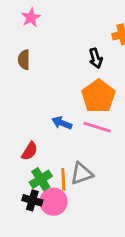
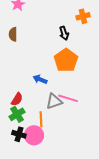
pink line: (97, 127) -> (68, 98), moved
gray triangle: (82, 174) -> (54, 101), moved
green cross: (41, 179) -> (17, 114), moved

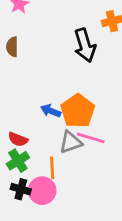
black arrow: (64, 33) -> (85, 45), size x1.6
orange pentagon: (66, 60) -> (78, 111), moved
red semicircle: (17, 99) -> (18, 139), turned 80

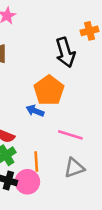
orange pentagon: (78, 111) -> (49, 90), moved
gray triangle: (71, 142) -> (74, 168), moved

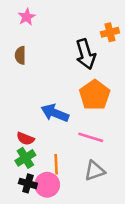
orange pentagon: (49, 90) -> (95, 95), moved
blue arrow: (35, 111) -> (55, 113), size x1.5

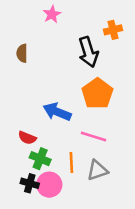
pink star: (27, 17) -> (52, 14), moved
green cross: (25, 158) -> (40, 159), moved, turned -36
orange line: (56, 164) -> (71, 162), moved

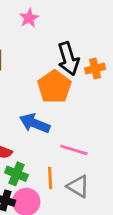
orange cross: (113, 30) -> (95, 69), moved
orange pentagon: (97, 94) -> (54, 87), moved
gray triangle: (97, 170) -> (78, 186), turned 50

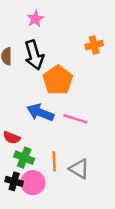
black arrow: (68, 59) -> (34, 55), moved
orange cross: (95, 69) -> (94, 45), moved
pink line: (74, 150) -> (75, 119), moved

